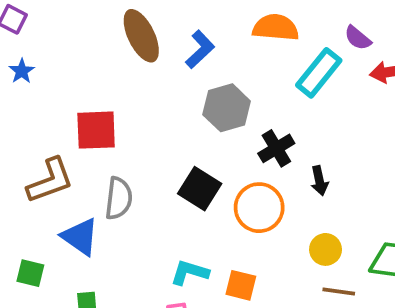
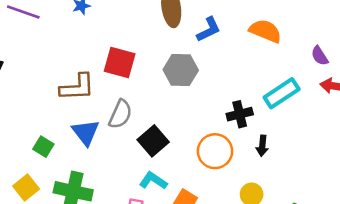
cyan rectangle: (319, 73) -> (282, 93), moved
gray hexagon: (227, 108) -> (181, 70), moved
black square: (200, 189) -> (153, 141), moved

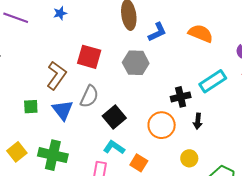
brown L-shape: (77, 87) -> (56, 76), turned -52
green square: (43, 147) -> (31, 107), moved, turned -35

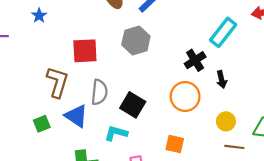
cyan L-shape: (114, 147) -> (116, 133), moved

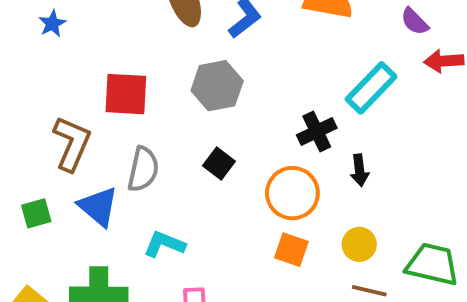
black square: (133, 105) -> (219, 164), moved, size x0.7
orange square: (175, 144) -> (291, 250), moved

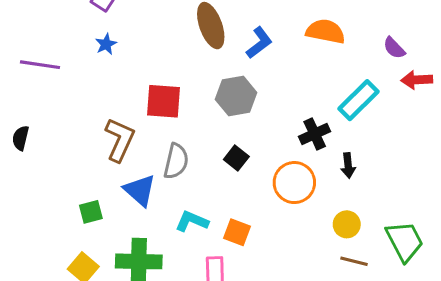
green square: (36, 213) -> (91, 212), moved
orange square: (291, 250) -> (237, 232), moved
green trapezoid: (432, 264) -> (404, 241), turned 48

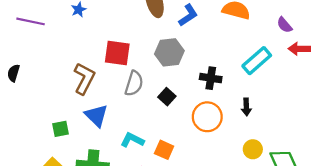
black cross: (315, 134) -> (211, 78), moved, turned 30
gray semicircle: (176, 161) -> (134, 83), moved
yellow circle: (347, 224) -> (253, 149), moved

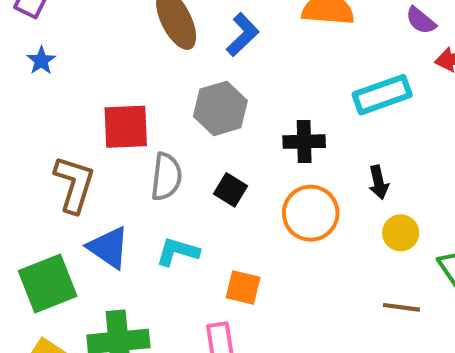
cyan rectangle: (257, 61) -> (382, 95), turned 32
green square: (60, 129) -> (48, 284), size x1.8
cyan L-shape: (132, 140) -> (178, 252), moved
yellow circle: (253, 149) -> (401, 233), moved

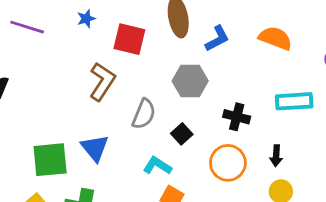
red square: (126, 127) -> (129, 39), moved
brown L-shape: (74, 184) -> (102, 82), moved
cyan L-shape: (178, 252) -> (157, 166), moved

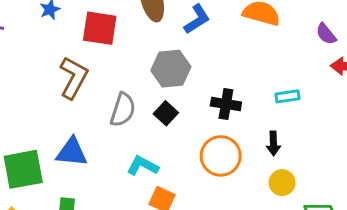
cyan rectangle: (294, 101) -> (287, 96), moved, size x0.6
black square: (182, 134) -> (166, 113), moved
blue triangle: (95, 148) -> (72, 152), turned -40

